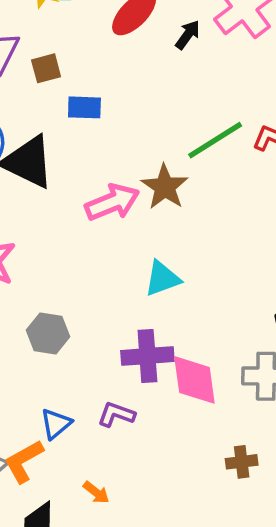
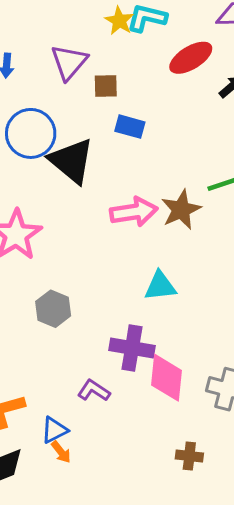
blue triangle: (56, 424) -> (54, 430), moved

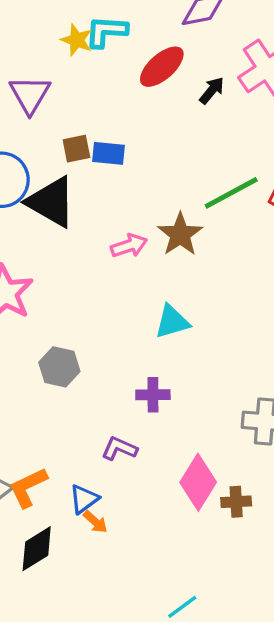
brown square: (106, 86) -> (76, 149), moved
pink arrow: (134, 212) -> (129, 246), size x0.7
purple cross: (132, 348) -> (153, 395), size x0.7
pink diamond: (166, 378) -> (198, 482), moved, turned 36

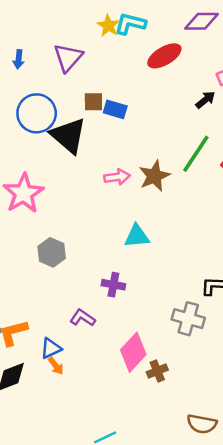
black arrow: (212, 90) -> (205, 100), moved
green line: (231, 193) -> (196, 154), turned -39
brown cross: (236, 502) -> (157, 371), turned -30

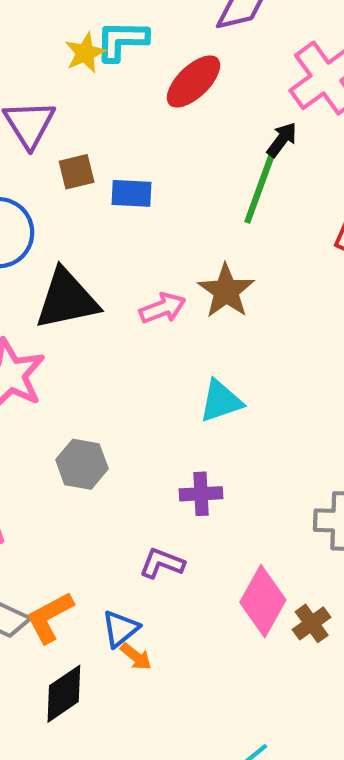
yellow star: (108, 26) -> (85, 53), turned 30
brown square: (93, 102) -> (77, 172), moved
black triangle: (68, 136) -> (67, 299), moved, turned -39
green line: (196, 154) -> (260, 188), moved

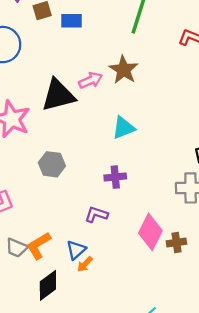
black triangle: (67, 299) -> (58, 95), moved
brown cross: (312, 623) -> (176, 243), turned 30
orange arrow: (136, 657) -> (85, 264), turned 98

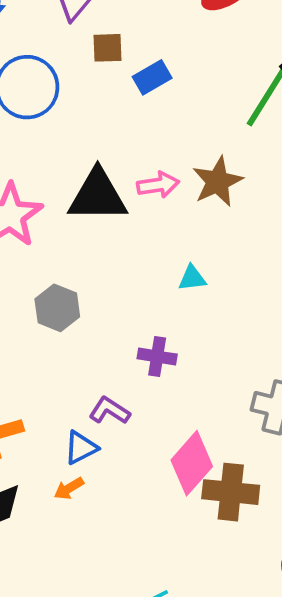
blue rectangle: (72, 21) -> (152, 77), turned -45
cyan triangle: (123, 128) -> (192, 278), size x0.7
brown cross: (176, 243) -> (231, 492), size x1.6
blue triangle: (76, 250) -> (81, 448), moved

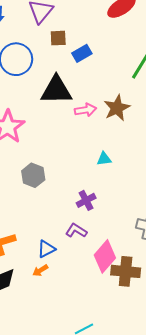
black triangle: (98, 196) -> (56, 90), moved
purple cross: (157, 356) -> (86, 200), turned -36
purple L-shape: (109, 411) -> (76, 231), moved

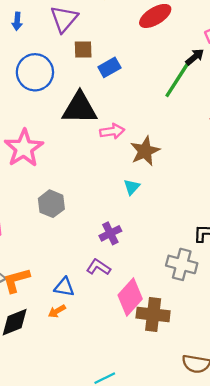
brown star: (117, 108) -> (145, 151), moved
cyan triangle: (104, 159) -> (132, 187), turned -42
blue triangle: (46, 249) -> (64, 287), turned 36

